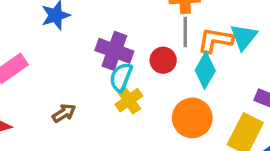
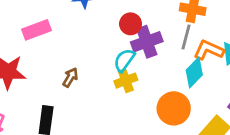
purple cross: (114, 51) -> (147, 42), moved, turned 36
red circle: (163, 60) -> (131, 24), moved
brown arrow: (64, 113) -> (70, 77), turned -42

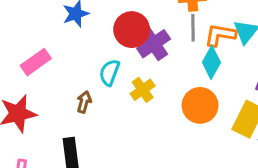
red circle: (131, 24) -> (132, 30), size x1.5
cyan semicircle: (124, 60) -> (110, 72), moved

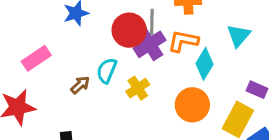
gray line: (193, 28) -> (152, 22), moved
orange L-shape: (220, 35) -> (183, 41), moved
brown arrow: (84, 102) -> (80, 85), moved, turned 30

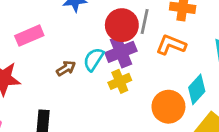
purple cross: (150, 44) -> (121, 52), moved
cyan diamond: (205, 64) -> (197, 89), moved

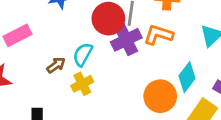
purple cross: (121, 52) -> (126, 40), moved
yellow cross: (120, 81) -> (82, 84), moved

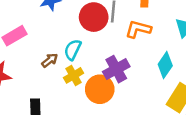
purple cross: (126, 40) -> (116, 69), moved
orange circle: (160, 96) -> (100, 89), moved

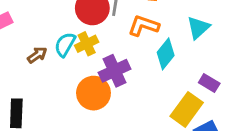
cyan diamond: (165, 65) -> (166, 54), moved
yellow cross: (74, 75) -> (87, 44), moved

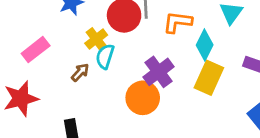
yellow cross: (87, 44) -> (96, 39), moved
yellow rectangle: (187, 109) -> (209, 78), moved

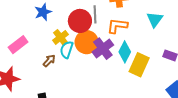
cyan diamond: (205, 45) -> (125, 52), moved
purple cross: (159, 72) -> (103, 49), moved
orange circle: (143, 98) -> (87, 42), moved

